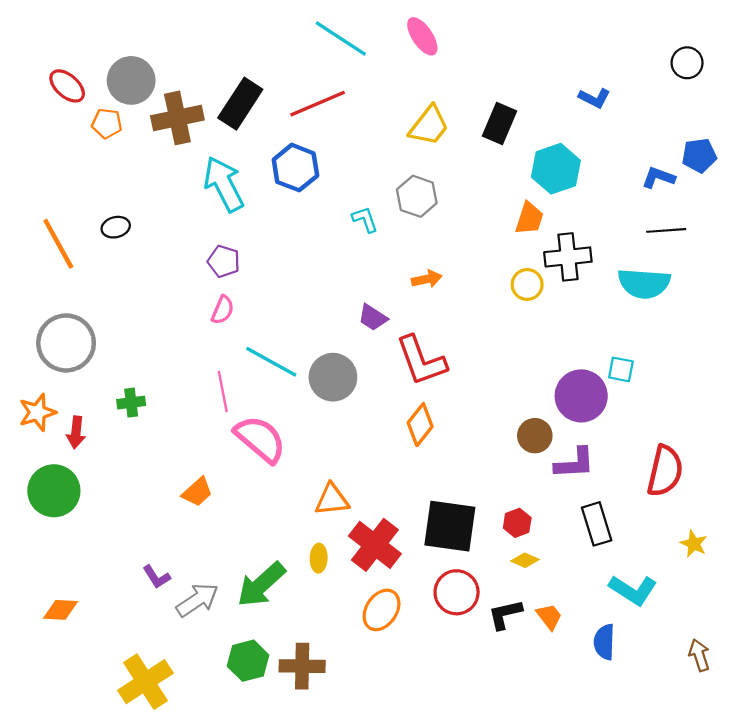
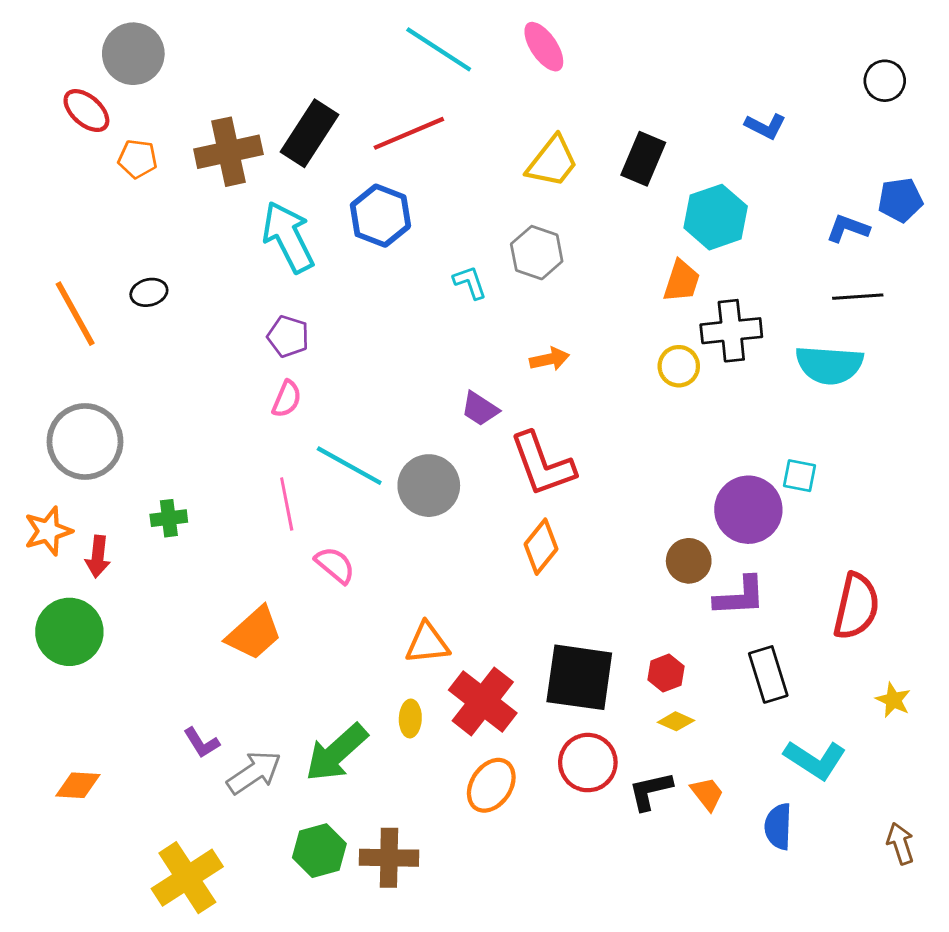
gray circle: (131, 80) -> (133, 54), moved
pink semicircle: (260, 439) -> (335, 565), size x0.6
orange trapezoid: (197, 492) -> (254, 633), size x1.4

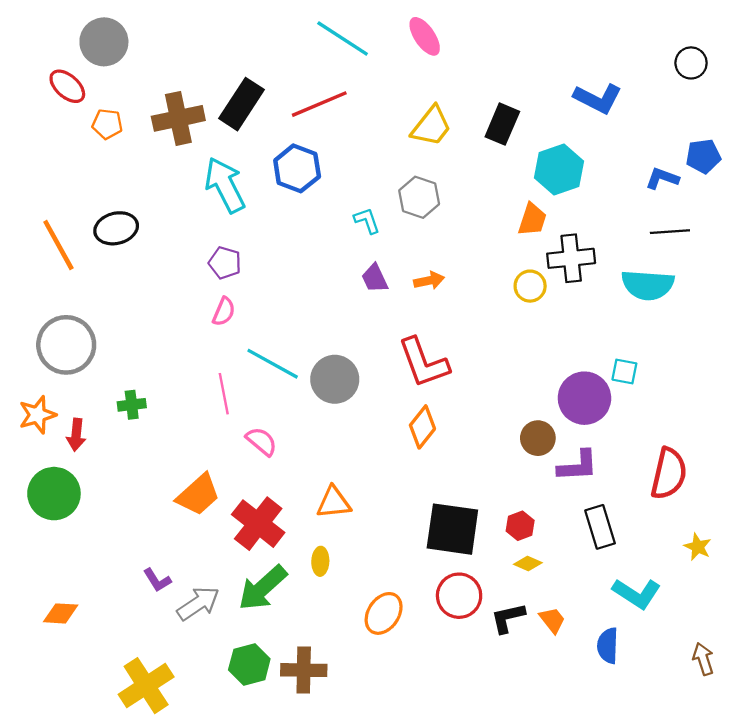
blue L-shape: (765, 126) -> (598, 98), size x1.5
black ellipse: (149, 292) -> (116, 228), size x1.5
purple trapezoid: (480, 409) -> (375, 278), moved, turned 32
red cross: (483, 701) -> (258, 524), moved

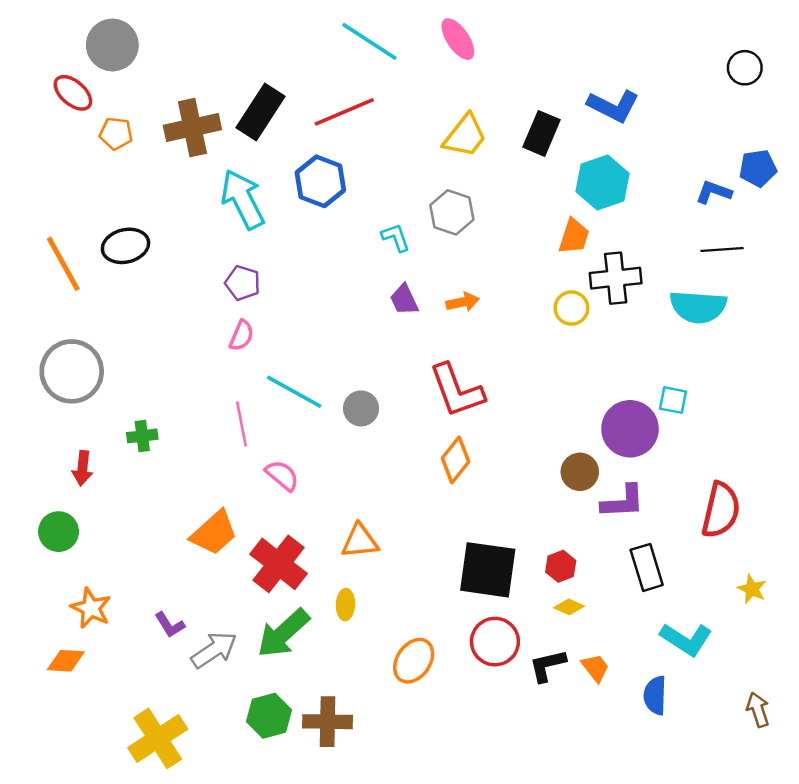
blue L-shape: (598, 98) -> (613, 106), moved
gray circle: (335, 379) -> (361, 408), size x0.7
orange star: (37, 415) -> (91, 608), moved, turned -30
green circle: (54, 494) -> (59, 532), size x0.7

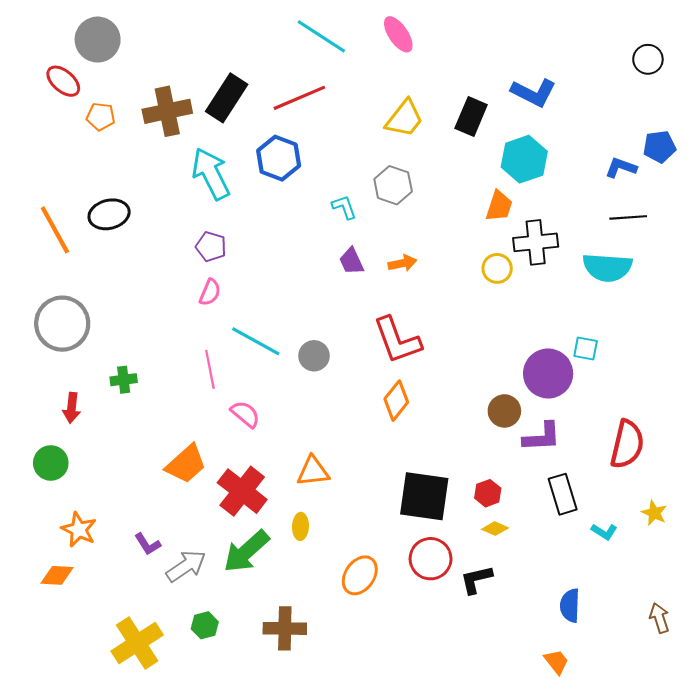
cyan L-shape: (686, 639) -> (604, 532), moved, size x0.6
orange trapezoid: (595, 668) -> (556, 662), moved
green hexagon: (269, 716) -> (205, 625), moved, size x0.7

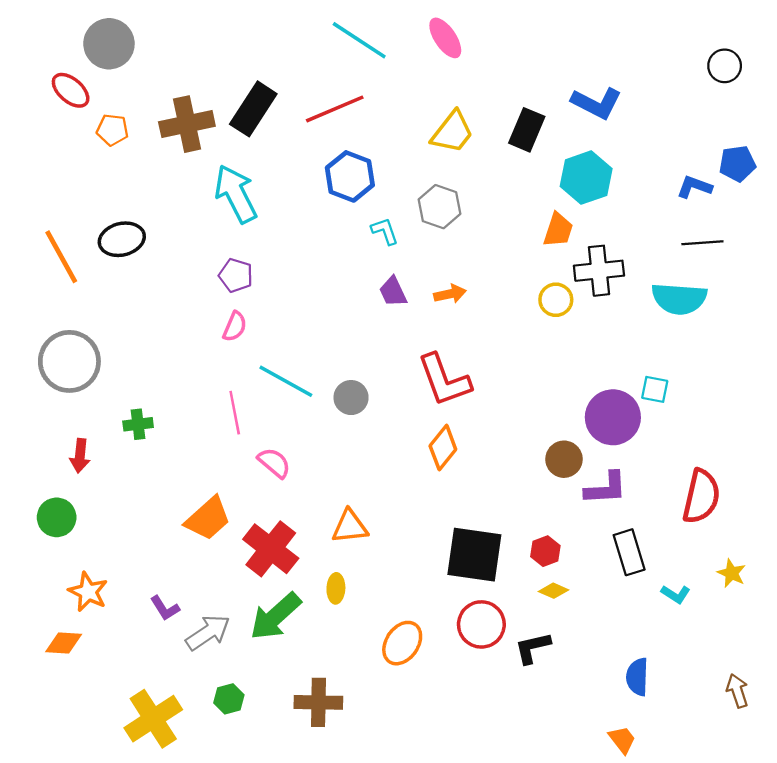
blue hexagon: (279, 158) -> (350, 176), moved

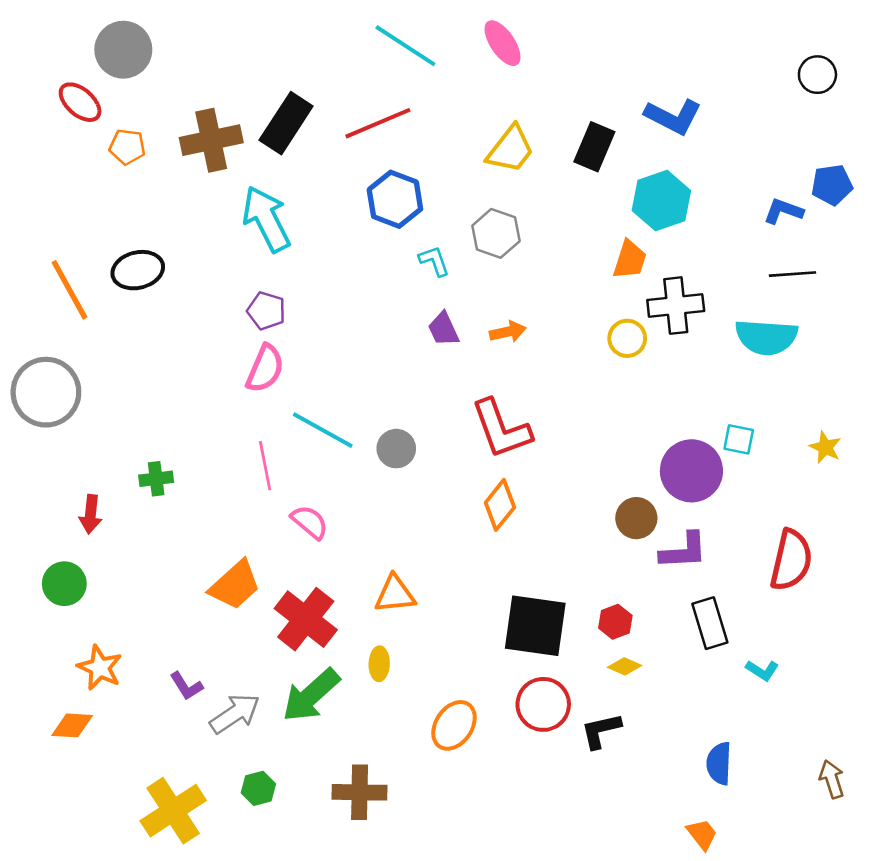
pink semicircle: (235, 327) -> (265, 369), size x1.4
gray circle: (69, 361) -> (46, 392), moved
yellow star: (732, 573) -> (825, 447), moved

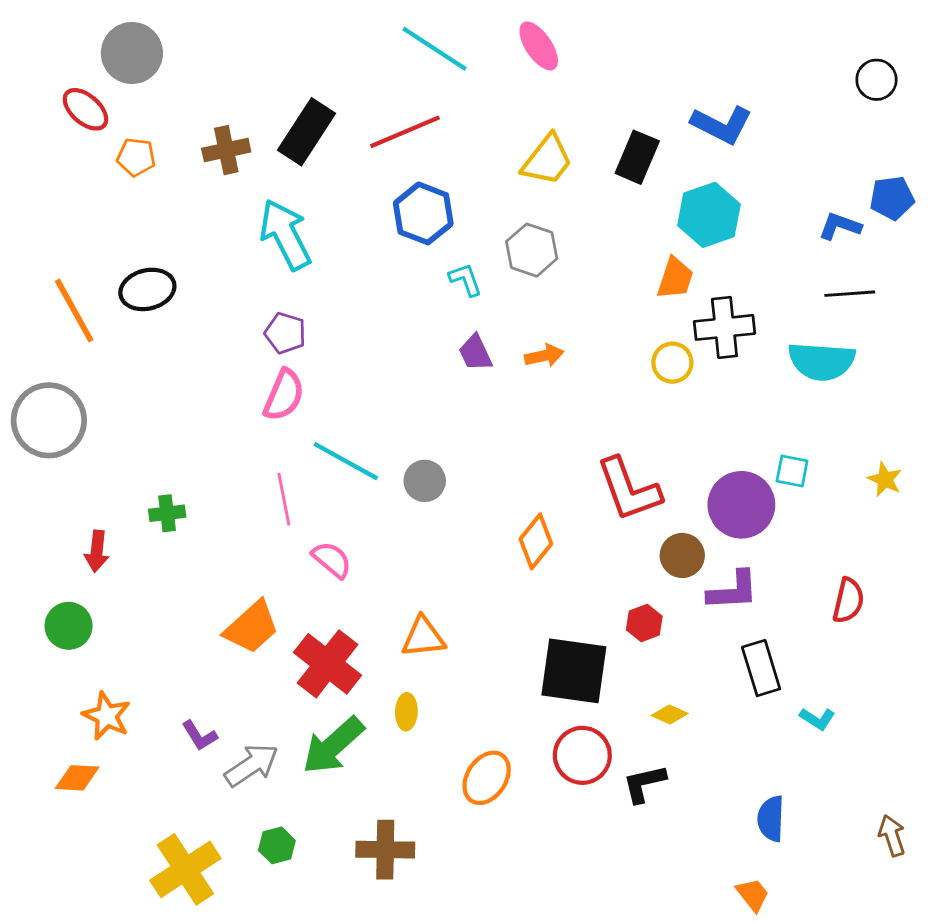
brown cross: (211, 140) -> (226, 150), size x0.7
red L-shape: (501, 429) -> (629, 489), moved
red semicircle: (791, 560) -> (848, 601), size x0.7
red hexagon: (615, 622) -> (644, 623), moved

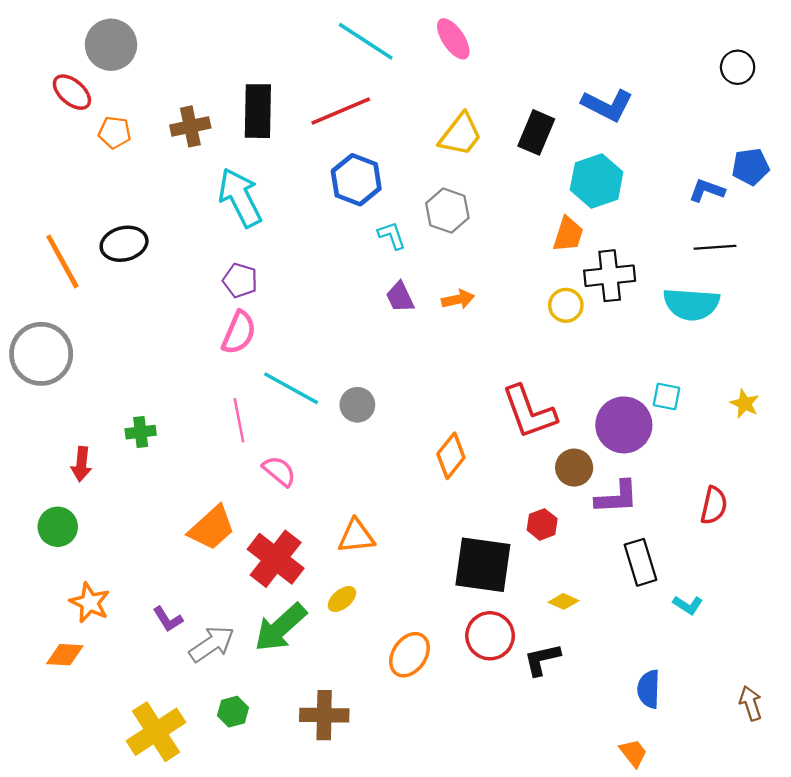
black rectangle: (306, 132) -> (258, 111), turned -32
yellow ellipse: (406, 712) -> (342, 599), turned 48

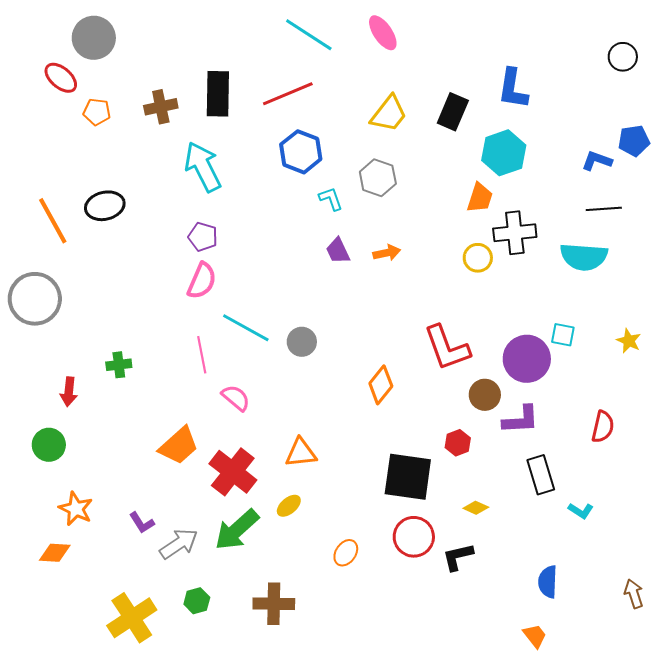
blue L-shape: (607, 105) -> (513, 89), turned 72
orange ellipse: (409, 655) -> (346, 553), size x0.7

